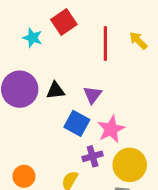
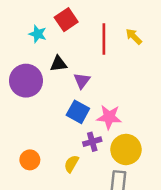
black triangle: (55, 91) -> (58, 64), moved
purple triangle: (93, 95) -> (82, 81), moved
pink star: (111, 129) -> (109, 117), turned 30

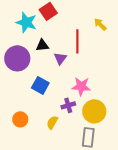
cyan star: (38, 34) -> (26, 22), size x1.5
red line: (104, 39) -> (77, 41), moved
blue square: (78, 112) -> (40, 85), moved

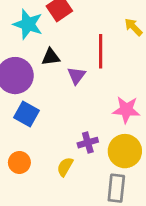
blue square: (40, 85) -> (27, 114), moved
pink star: (81, 86) -> (126, 110), moved

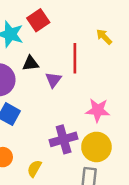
purple cross: (88, 143) -> (64, 139), size x1.5
yellow semicircle: (65, 167) -> (34, 169), moved

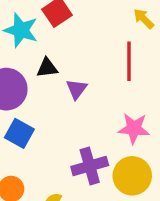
yellow arrow: (104, 37) -> (144, 19), moved
red line: (75, 58) -> (129, 61), moved

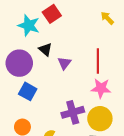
red line: (129, 61) -> (98, 61), moved
black triangle: (47, 68) -> (45, 50), turned 48

